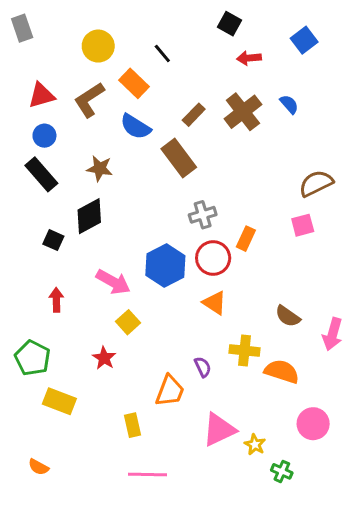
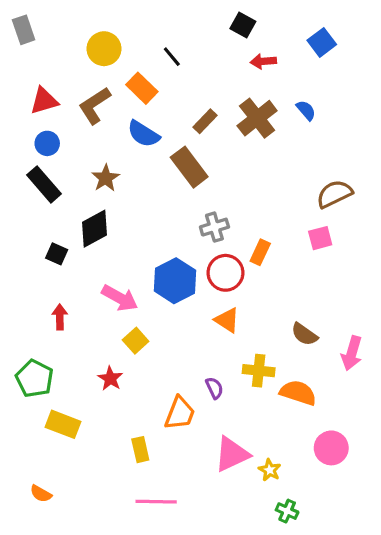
brown star: (100, 168) -> (106, 178), turned 30
green cross: (282, 471) -> (287, 511), moved

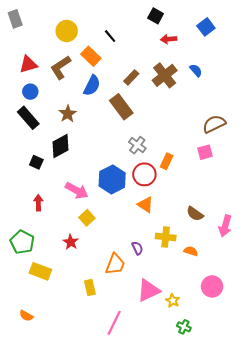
blue semicircle: (143, 134) -> (92, 86), turned -95
gray cross: (214, 227) -> (137, 145), turned -36
orange semicircle: (298, 393) -> (191, 251), size x0.6
pink line: (156, 502) -> (114, 323), moved, turned -65

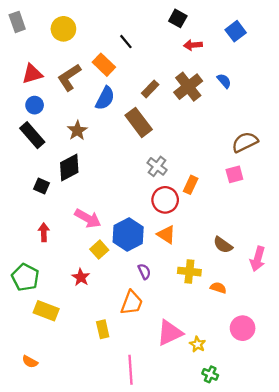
yellow circle: (67, 31) -> (63, 29), moved
blue hexagon: (112, 179) -> (128, 235), moved
purple semicircle: (137, 248) -> (144, 272), moved
pink line: (114, 323) -> (130, 370), turned -30

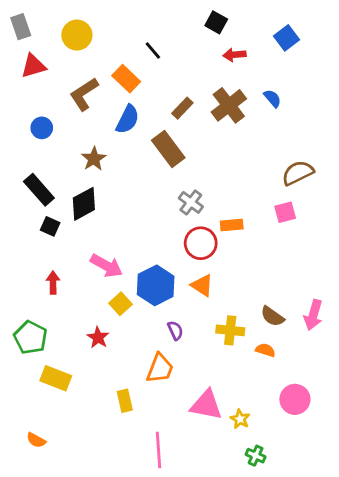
red triangle: (32, 74) -> (33, 66), moved
black rectangle: (32, 135) -> (39, 190), moved
orange rectangle: (191, 185) -> (232, 225), turned 60
brown semicircle: (223, 245) -> (272, 316), moved
pink triangle: (170, 333) -> (206, 405), turned 36

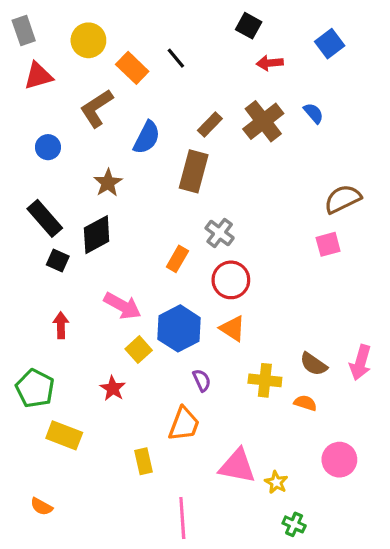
orange rectangle: (126, 79) -> (132, 68), moved
brown rectangle: (168, 149) -> (194, 171), turned 52
orange rectangle: (232, 225) -> (177, 259), moved, turned -55

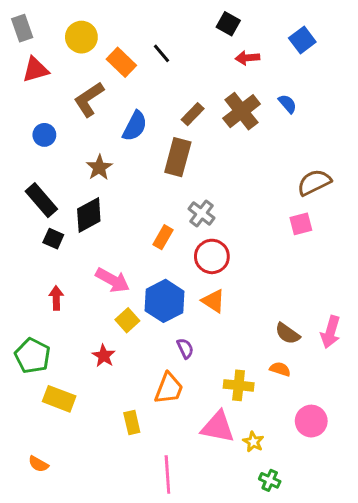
yellow cross: (265, 380) -> (239, 385), moved

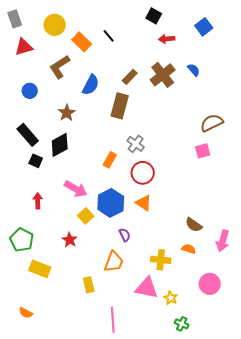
pink arrow: (330, 332) -> (223, 241), moved

